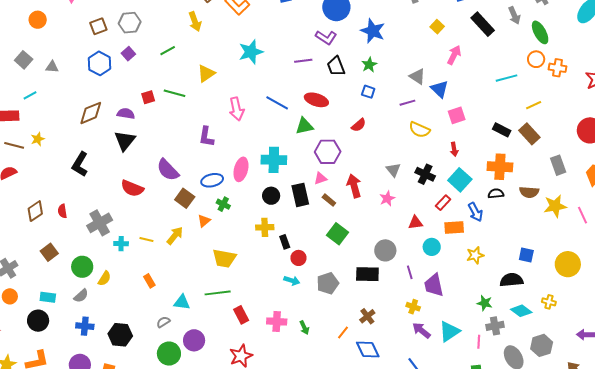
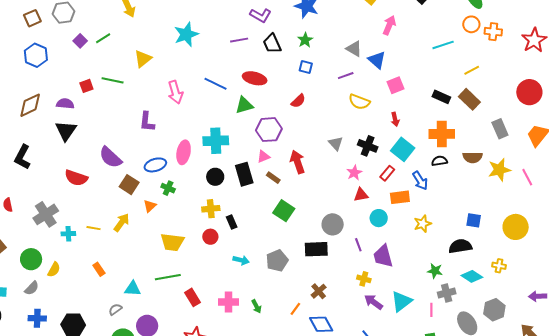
purple square: (128, 54) -> (80, 41), moved
pink star: (387, 198) -> (354, 173), moved
red circle: (298, 258) -> (210, 237), moved

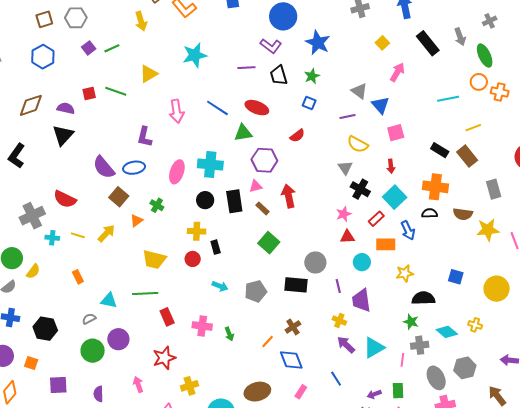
gray triangle: (336, 143) -> (345, 168), moved
blue ellipse: (155, 165) -> (134, 168), moved
red semicircle: (76, 178) -> (65, 199), moved
black semicircle: (460, 246) -> (423, 298), moved

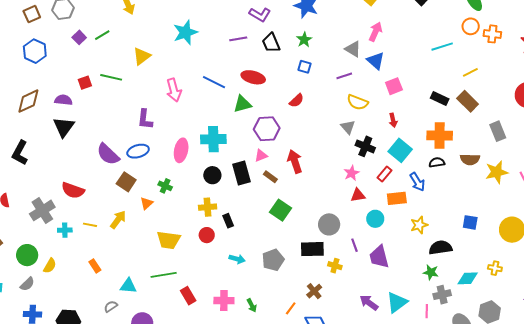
pink arrow: (397, 72) -> (375, 32), moved
yellow cross: (339, 321) -> (335, 266), moved
cyan diamond: (447, 332) -> (468, 278), turned -35

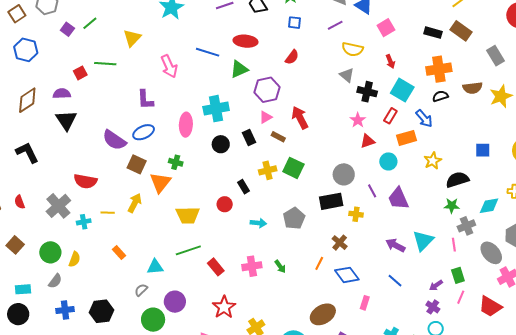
black L-shape: (20, 153) -> (27, 153), turned 135
black rectangle: (241, 173) -> (249, 137), size x0.7
orange triangle: (147, 203) -> (160, 182), size x1.6
yellow cross: (208, 207) -> (268, 170), moved

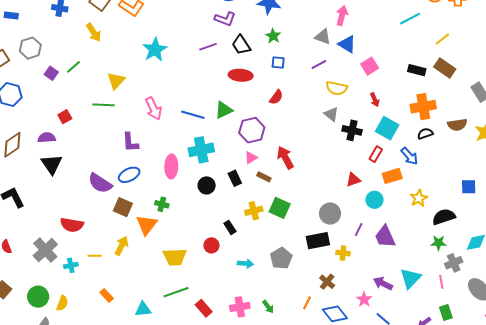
red ellipse: (245, 41) -> (241, 75), moved
blue line: (208, 52) -> (193, 115), moved
green line: (105, 64) -> (103, 105), moved
pink star: (358, 120) -> (364, 299), moved
purple line: (372, 191) -> (359, 229), turned 56

